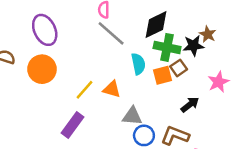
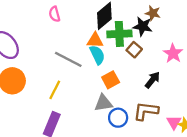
gray line: (111, 33) -> (68, 59), moved
black star: (193, 46) -> (143, 26), turned 30
orange square: (163, 75) -> (111, 80), moved
orange triangle: (112, 89) -> (95, 40), moved

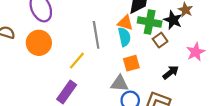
gray line: (68, 59) -> (96, 35), turned 40

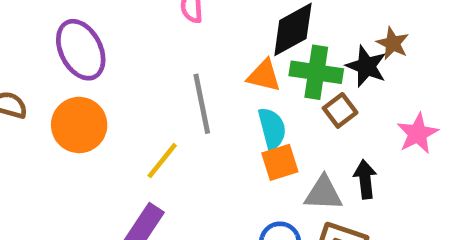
cyan semicircle: (124, 37) -> (272, 128), moved
black arrow: (171, 72) -> (365, 179), turned -56
gray triangle: (120, 83) -> (323, 193), moved

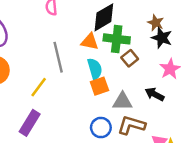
black star: (366, 66) -> (162, 38), moved
black arrow: (365, 179) -> (155, 94), moved, turned -54

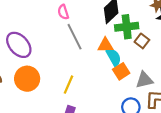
orange triangle: (90, 42) -> (105, 45), moved
gray line: (58, 57) -> (75, 37), moved

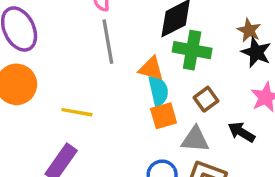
brown square: (142, 41) -> (206, 99), moved
yellow line: (68, 85) -> (77, 112), turned 60

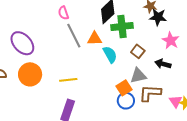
orange triangle: (151, 69) -> (94, 39), moved
orange square: (164, 116) -> (124, 88), moved

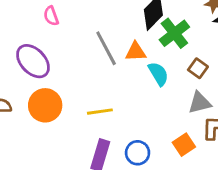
pink semicircle: (63, 13) -> (51, 16), moved
green cross: (122, 26) -> (174, 33), turned -30
orange square: (124, 88) -> (184, 145), moved
blue circle: (126, 101) -> (138, 153), moved

